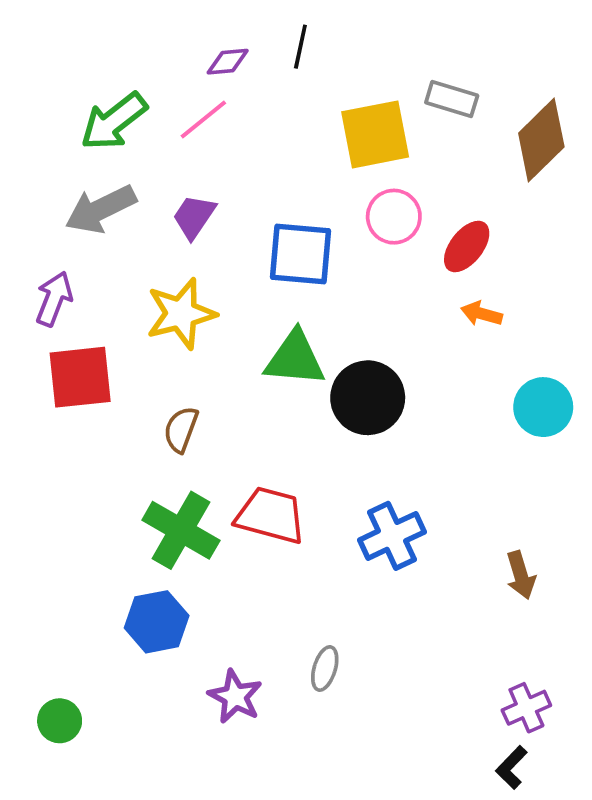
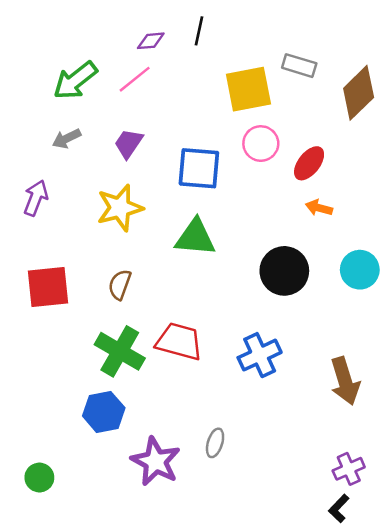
gray arrow: (101, 209) -> (67, 139), size x0.6
red square: (80, 377) -> (48, 287), moved
black circle: (368, 398) -> (284, 271), moved
brown arrow: (521, 575) -> (345, 381), size x1.5
purple star: (235, 697) -> (156, 461), size x1.4

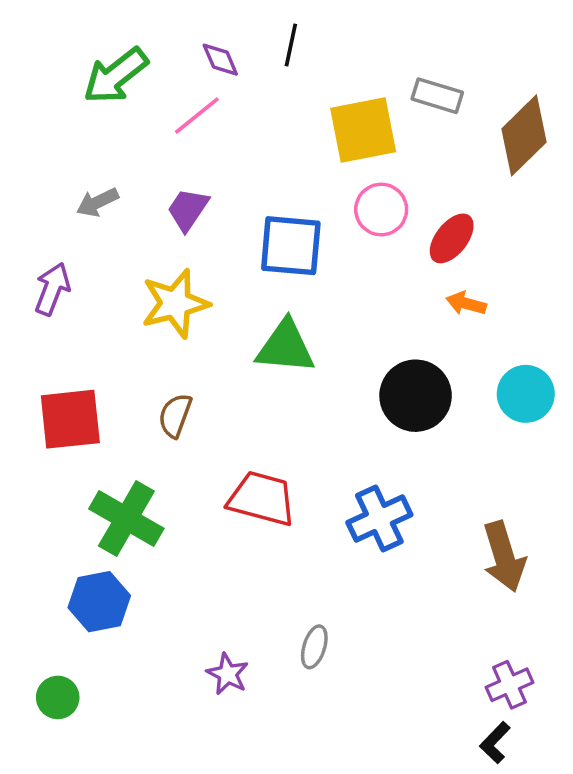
purple diamond: (151, 41) -> (220, 60), turned 72
green arrow: (75, 80) -> (116, 76), moved
green cross: (120, 351) -> (126, 519), moved
blue hexagon: (104, 412) -> (99, 602), moved
purple star: (156, 461) -> (228, 674), size x0.6

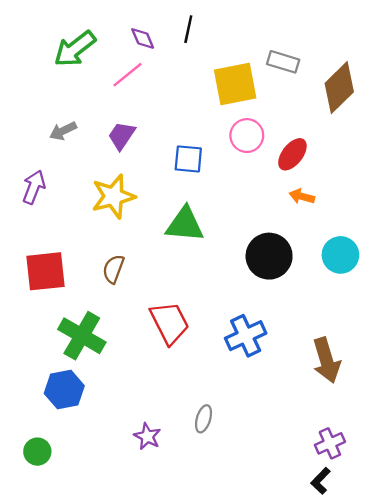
blue square: (291, 246) -> (188, 159), size x0.7
red trapezoid: (262, 499) -> (170, 323), turned 48

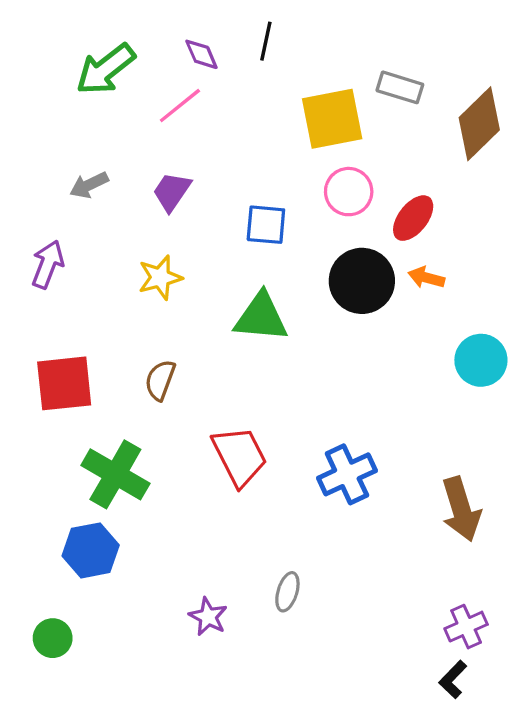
yellow star: (113, 196) -> (160, 278), size x0.7
black circle: (269, 256) -> (362, 281), moved

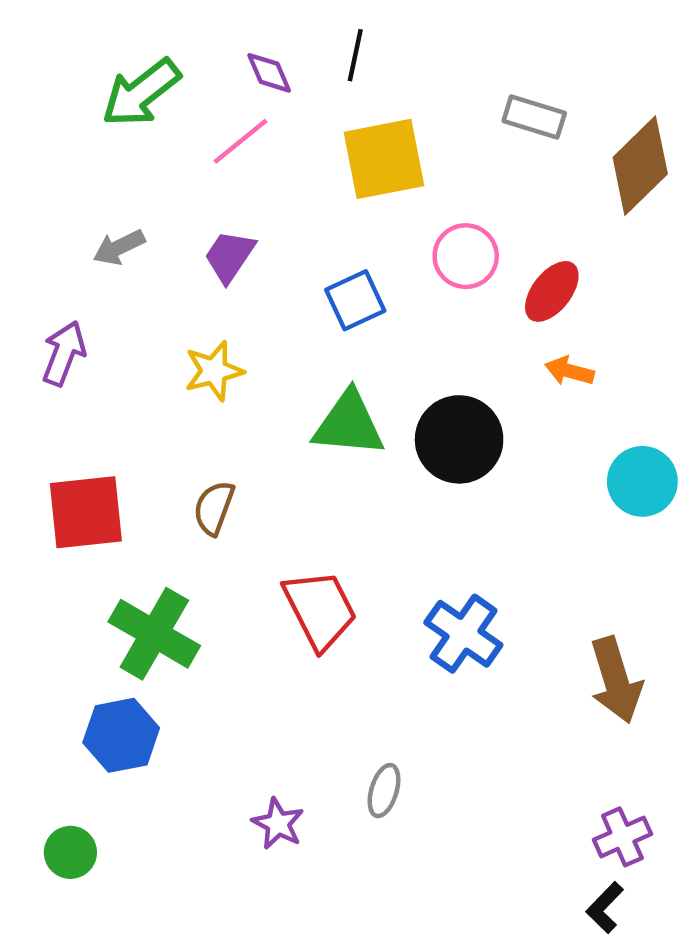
yellow square: (332, 119) -> (384, 159), moved
blue square: (266, 225) -> (355, 300), turned -30
black circle: (362, 281) -> (459, 439), moved
blue cross: (347, 474) -> (463, 634), turned -30

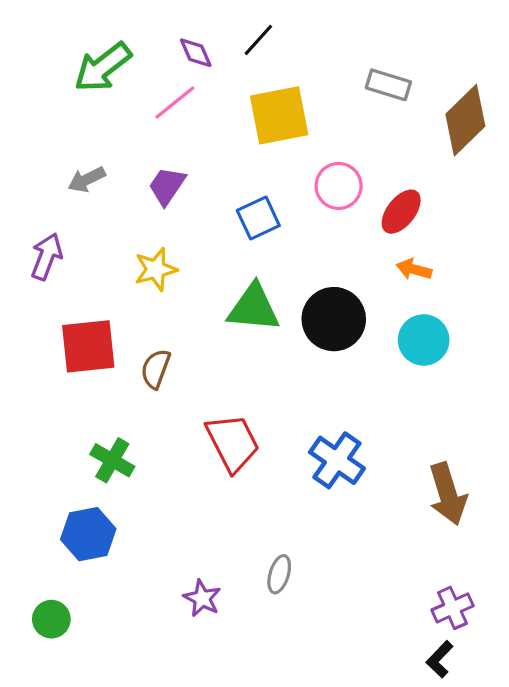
black line: (355, 55) -> (258, 40), turned 30
cyan circle: (642, 481) -> (424, 340), moved
red square: (86, 512) -> (88, 346), moved
green cross: (154, 634) -> (112, 460), size x0.7

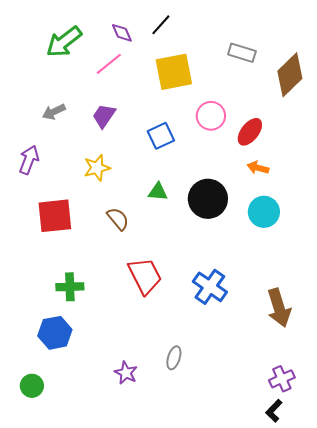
green triangle: (254, 308) -> (158, 192), size x0.6
brown semicircle: (156, 369) -> (118, 219), moved, turned 120
green cross: (112, 460) -> (70, 287), turned -32

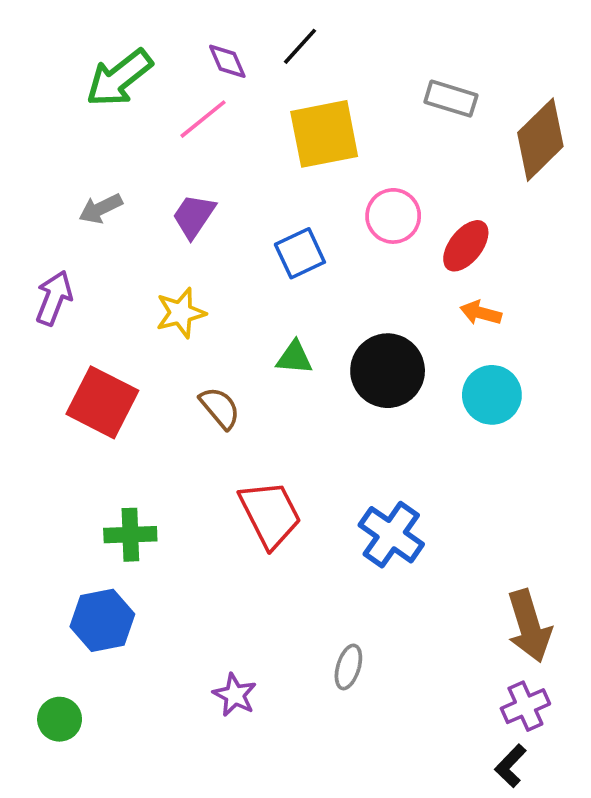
red square: (55, 216) -> (102, 402), turned 33
brown arrow: (279, 308) -> (529, 626), moved
gray ellipse: (174, 358) -> (348, 667), moved

